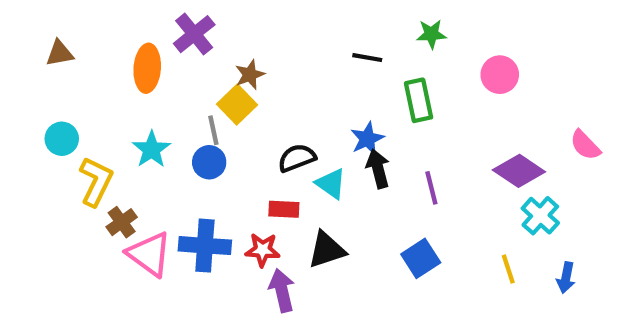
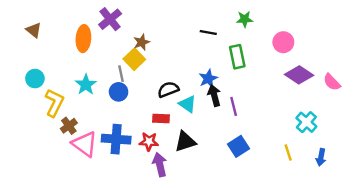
brown triangle: (60, 53) -> (34, 30), turned 49
purple diamond: (519, 171) -> (299, 75), moved
purple line: (431, 188) -> (234, 106), moved

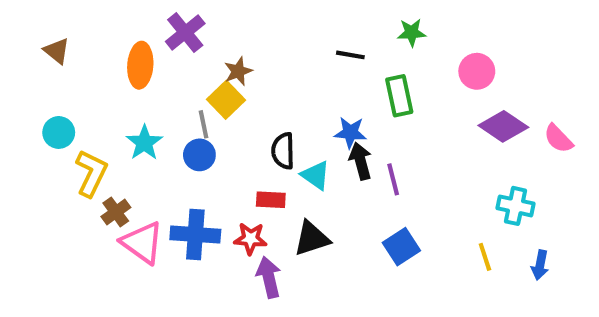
blue star: (208, 79) -> (350, 132), turned 30
black semicircle: (168, 89) -> (283, 151), turned -70
cyan cross: (306, 122) -> (516, 206), turned -30

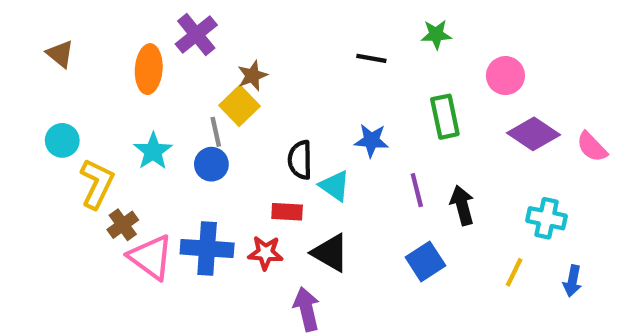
green rectangle: (399, 96) -> (445, 117), moved
black arrow: (361, 161) -> (462, 205), moved
black triangle: (312, 239) -> (330, 253), turned 48
yellow line: (485, 257) -> (514, 272), turned 44
purple arrow: (269, 277) -> (307, 309), moved

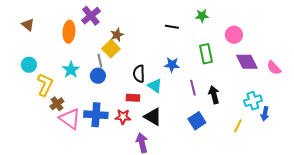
purple diamond: (534, 134) -> (247, 62), turned 30
cyan cross: (547, 218) -> (253, 101), turned -30
blue arrow: (572, 281) -> (265, 114), moved

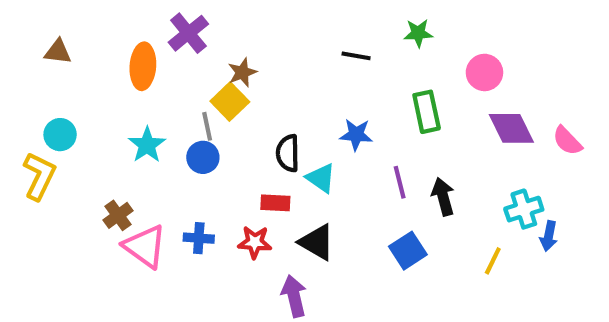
brown triangle: (28, 25) -> (58, 52), turned -32
yellow L-shape: (45, 85) -> (39, 176), moved
blue cross: (96, 115) -> (199, 238), size x0.6

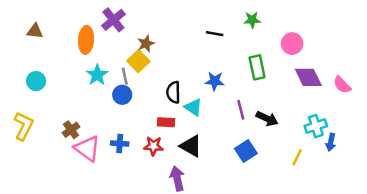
cyan star: (147, 145) -> (97, 75), moved
yellow L-shape: (39, 176) -> (24, 126), moved
black arrow: (443, 197) -> (267, 119), turned 130

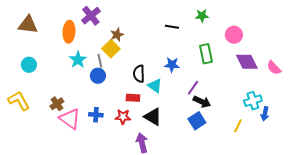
brown triangle: (35, 31) -> (28, 25), size x1.5
purple line: (241, 110) -> (193, 88), turned 49
black arrow: (267, 119) -> (202, 102), moved
yellow L-shape: (24, 126) -> (19, 101), turned -55

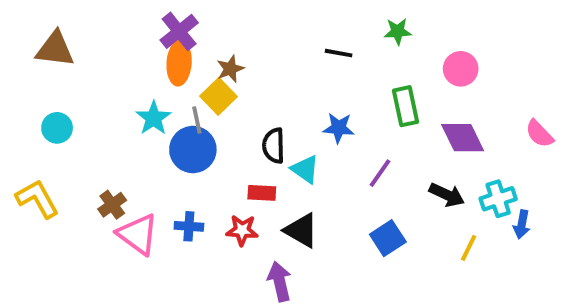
orange ellipse: (69, 32) -> (179, 63), moved
purple diamond: (247, 62) -> (463, 138), moved
blue circle: (98, 76) -> (193, 150), size x1.5
black arrow: (202, 102) -> (447, 195), moved

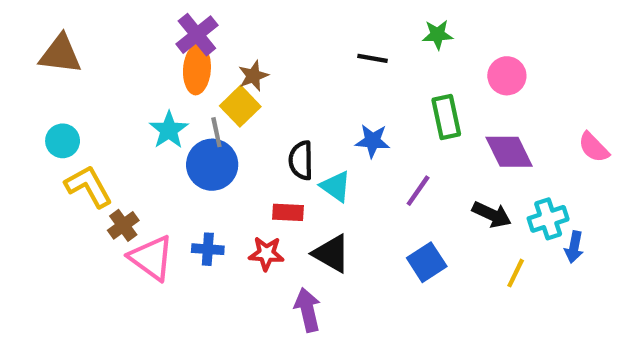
yellow L-shape: (37, 199) -> (89, 186), moved

